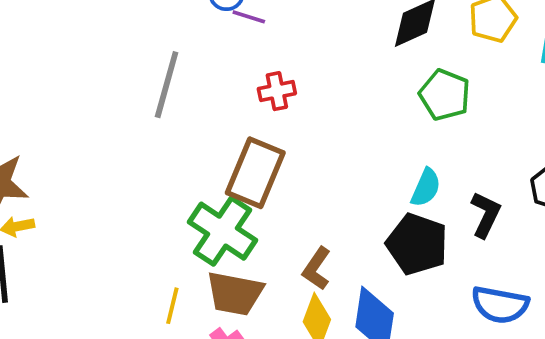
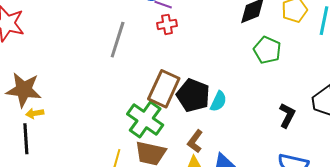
red cross: (277, 91) -> (167, 24), moved
cyan semicircle: (426, 188) -> (218, 101), moved
black pentagon: (417, 244) -> (193, 95), moved

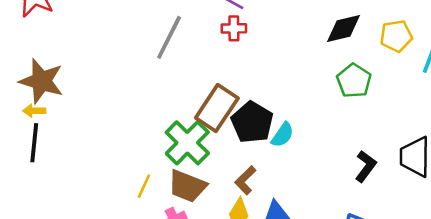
yellow arrow: (35, 113) -> (34, 111), moved

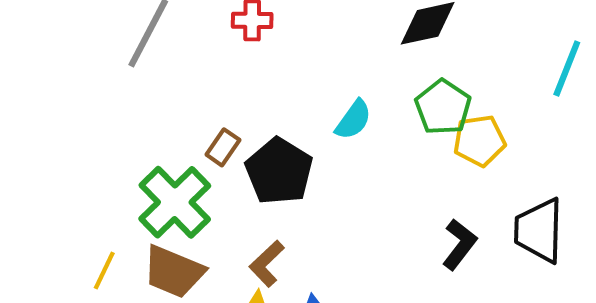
yellow pentagon: (396, 36) -> (479, 141), moved
brown rectangle: (217, 108) -> (223, 147), size x0.5
cyan semicircle: (283, 135) -> (353, 120), moved

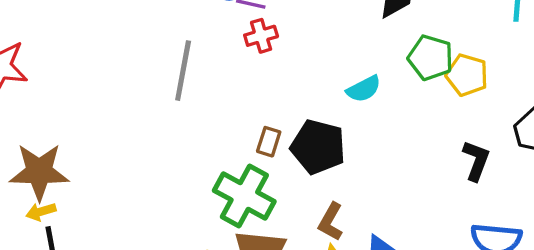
cyan semicircle: (353, 120) -> (364, 89), turned 44
yellow pentagon: (479, 141) -> (467, 75), turned -30

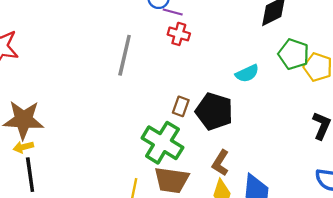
red cross: (261, 36) -> (179, 34), turned 30

